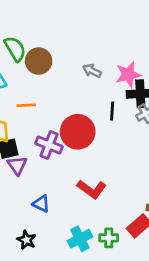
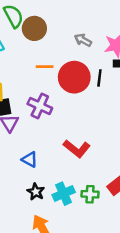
orange line: (26, 105) -> (45, 67), moved
red circle: (78, 132) -> (74, 77), moved
black star: (26, 240) -> (36, 192), moved

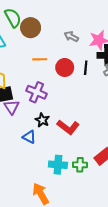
red circle: (74, 77) -> (65, 68), size x0.7
black star: (36, 192) -> (42, 120), moved
cyan cross: (64, 194) -> (58, 165), turned 30

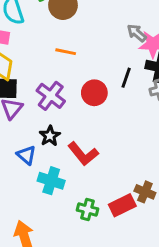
gray arrow: (71, 36) -> (137, 33), moved
red circle: (65, 68) -> (94, 93), moved
cyan cross: (58, 165) -> (51, 181), moved

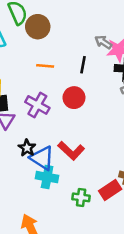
black line: (126, 78) -> (83, 65), moved
black star: (50, 136) -> (27, 148), moved
blue triangle: (26, 155) -> (42, 158), moved, size x1.5

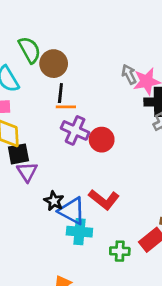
gray arrow: (103, 42) -> (129, 74), turned 36
black line: (83, 65) -> (60, 93), moved
purple cross: (37, 105) -> (75, 130), moved

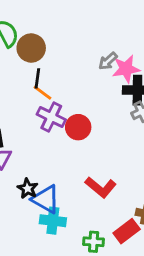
gray arrow: (129, 74) -> (108, 61), turned -108
orange line: (66, 107) -> (43, 93), turned 36
red L-shape: (104, 200) -> (101, 187), moved

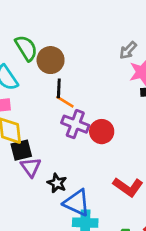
gray arrow: (108, 61) -> (128, 50), moved
black star: (28, 189) -> (57, 183), moved

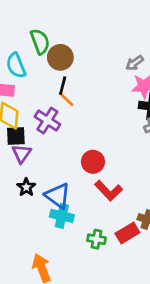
purple cross: (75, 124) -> (47, 121), moved
red circle: (102, 132) -> (93, 162), moved
black star: (57, 183) -> (26, 187), moved

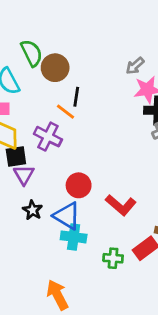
black line: (63, 85) -> (76, 97), moved
red circle: (93, 162) -> (79, 185), moved

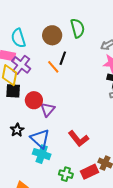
green semicircle: (32, 53) -> (78, 28), moved
purple cross: (48, 137) -> (21, 65), moved
purple triangle: (24, 175) -> (48, 109), moved
red circle: (79, 185) -> (34, 100), moved

